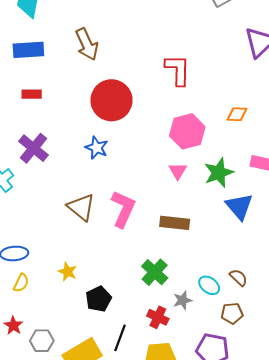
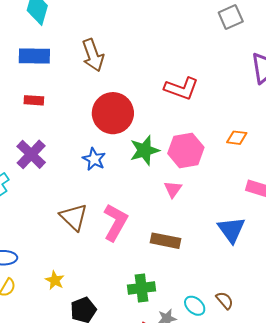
red L-shape: (178, 70) -> (181, 88), turned 104
green star: (219, 173) -> (145, 150), moved
green cross: (155, 272) -> (141, 288), turned 36

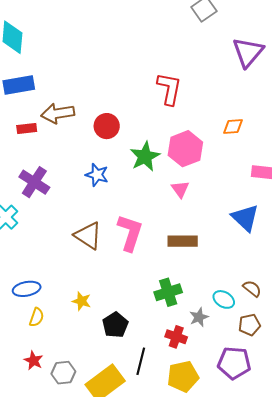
brown arrow: (93, 55) -> (58, 113), moved, turned 112
red L-shape: (181, 88) -> (169, 89), turned -88
red circle: (113, 113) -> (107, 126), size x0.6

